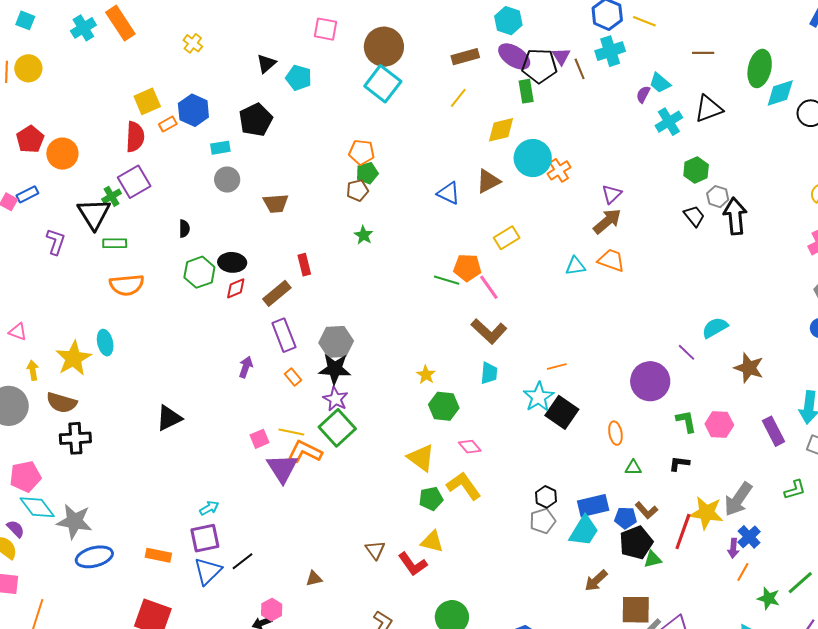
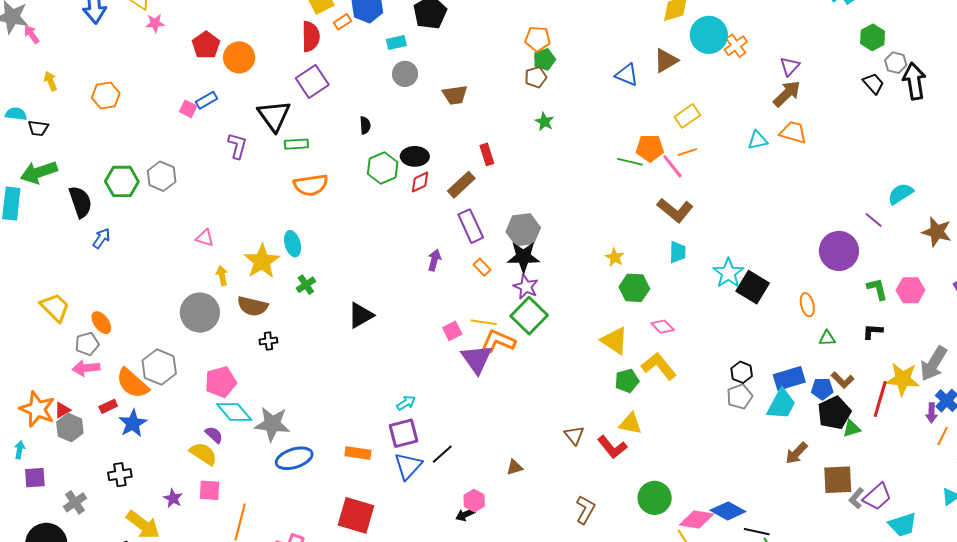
green cross: (112, 196) -> (306, 285), moved
orange line: (557, 367) -> (687, 152), moved
black cross: (75, 438) -> (268, 341), size x0.6

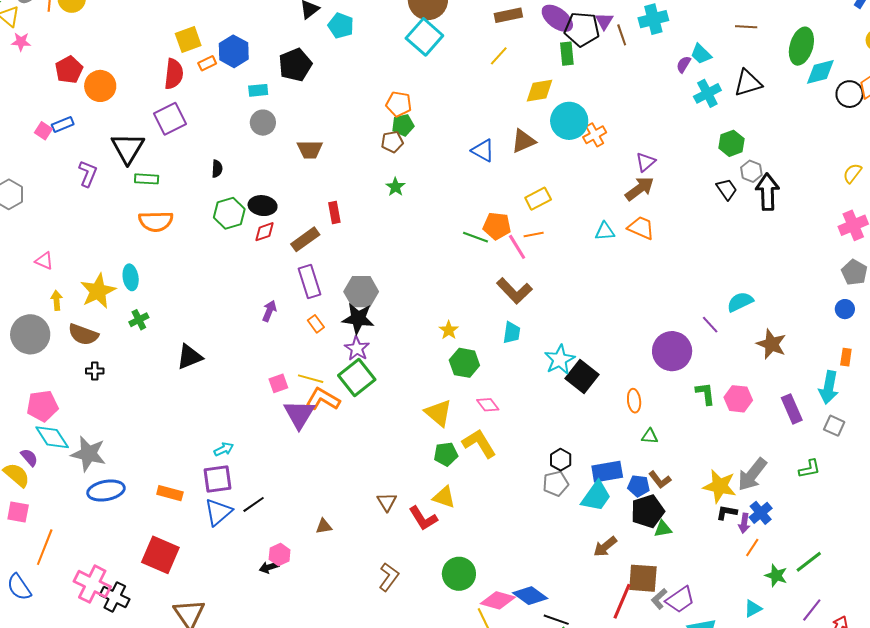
black L-shape: (873, 331) -> (727, 512), moved
red line: (880, 399) -> (622, 601), moved

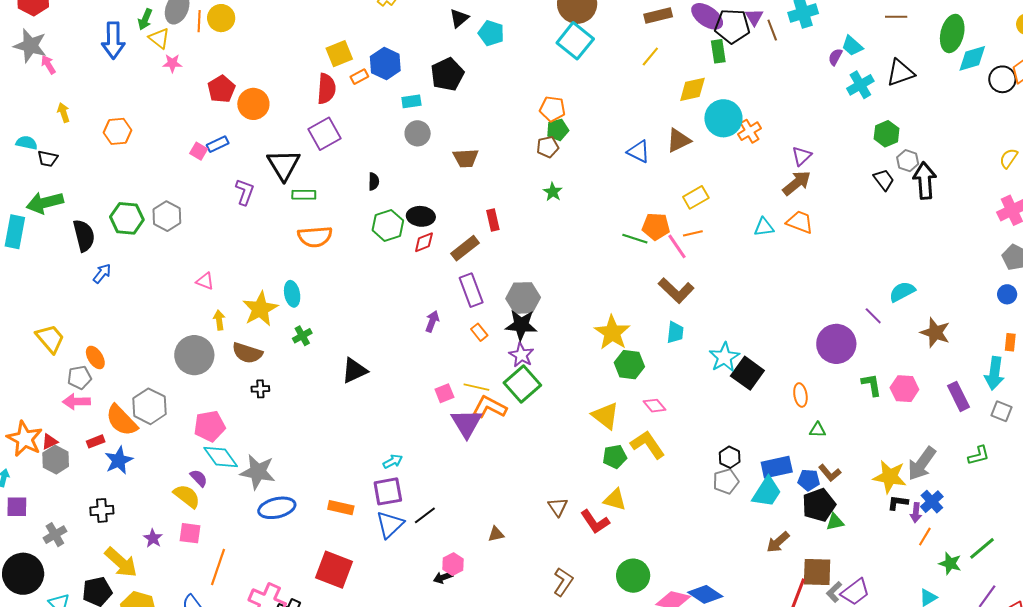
yellow star: (449, 330) -> (612, 333), size x1.8

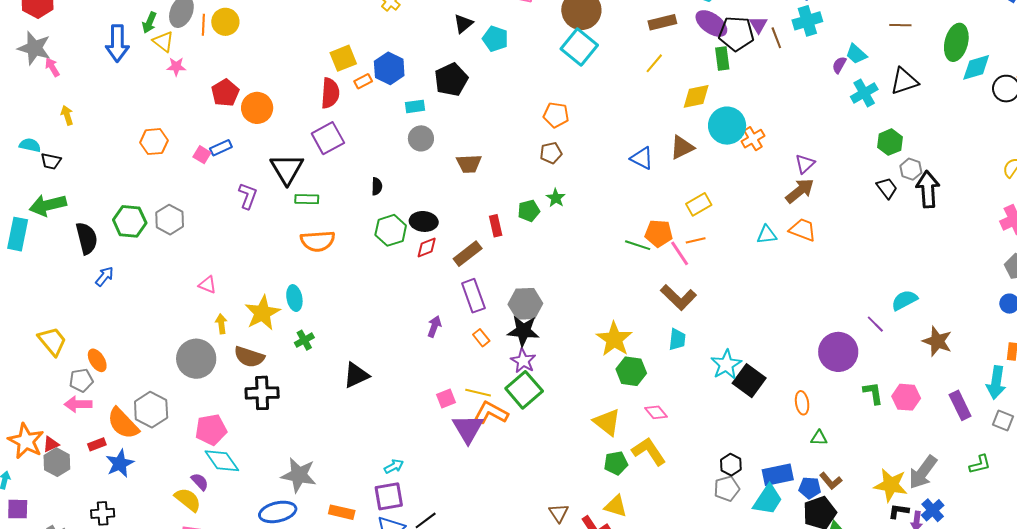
green pentagon: (558, 130) -> (529, 211), moved
orange hexagon: (118, 131) -> (154, 142), moved
black cross: (260, 389) -> (262, 393), size x1.8
gray star: (258, 472) -> (299, 475), moved

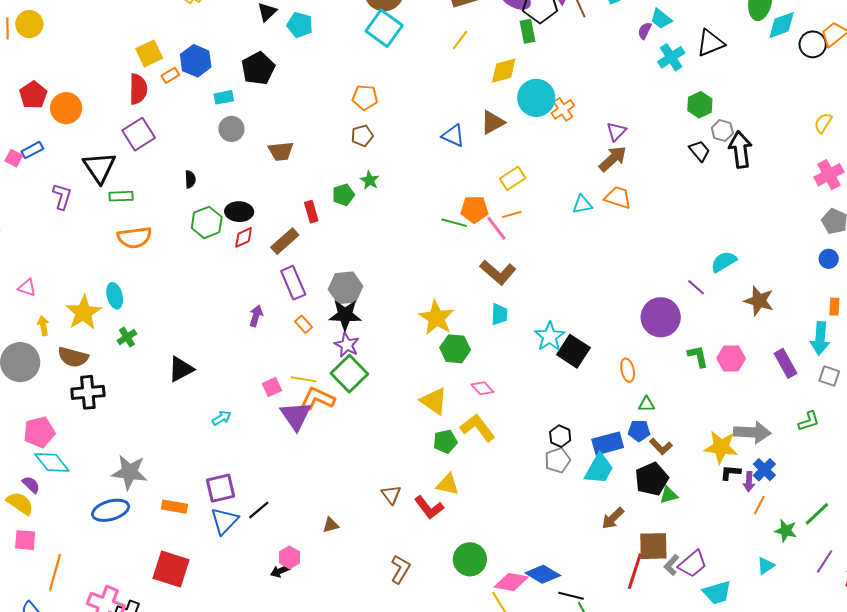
cyan arrow: (394, 466) -> (222, 418), moved
gray arrow: (923, 472) -> (752, 432), turned -120
blue pentagon: (810, 488) -> (639, 431), moved

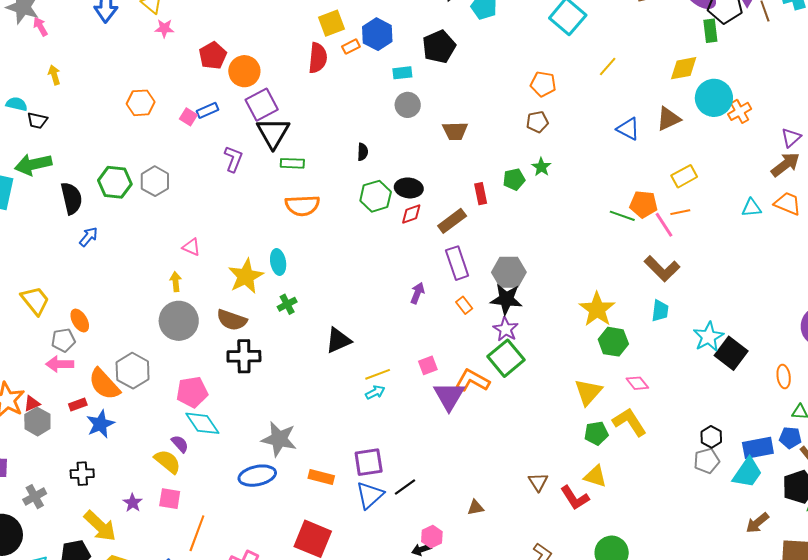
yellow line: (460, 40) -> (608, 66), moved
purple square: (139, 134) -> (262, 105), moved
yellow arrow: (43, 326) -> (176, 282), moved
yellow line: (304, 379) -> (378, 374), moved, turned -35
yellow triangle: (434, 401) -> (588, 392), turned 32

